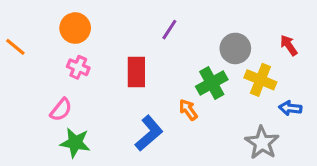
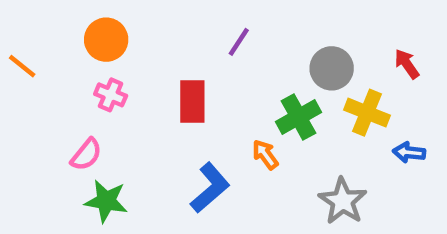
gray star: (262, 143) -> (343, 201), moved

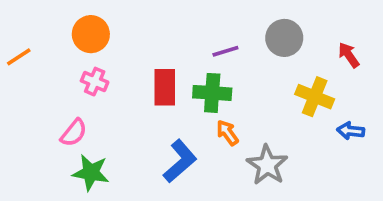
purple line: (239, 42) -> (225, 51), moved, turned 40
orange line: (22, 66) -> (19, 57), turned -72
gray circle: (332, 68) -> (284, 38), moved
green cross: (298, 117) -> (212, 93), moved, turned 33
gray star: (343, 201) -> (267, 165), moved

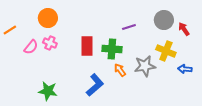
gray circle: (284, 38) -> (164, 20), moved
purple line: (225, 51) -> (129, 27), moved
pink semicircle: (74, 133) -> (31, 47), moved
gray star: (267, 165) -> (145, 66), moved, turned 30

